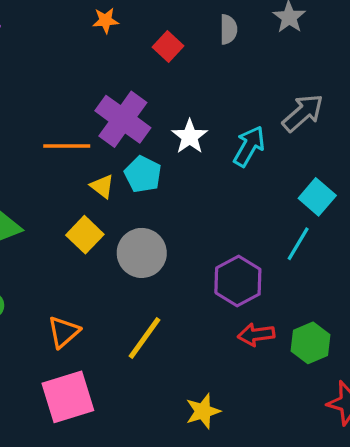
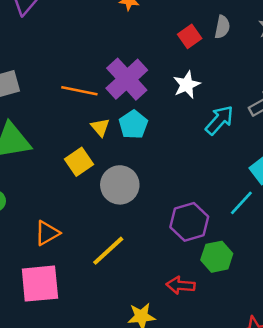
red square: (168, 47) -> (190, 36), moved
white star: (190, 137) -> (187, 85), moved
red arrow: (256, 335) -> (181, 285), moved
green hexagon: (310, 343) -> (217, 257), moved

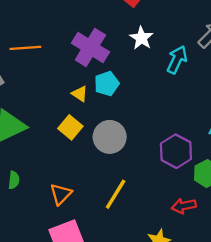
orange line: (79, 91) -> (25, 48), moved
cyan pentagon: (133, 125) -> (107, 84), turned 30

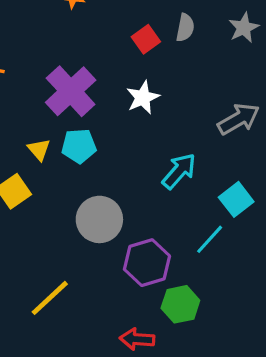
cyan arrow: (177, 60) -> (179, 171), moved
gray circle: (110, 137) -> (99, 219), moved

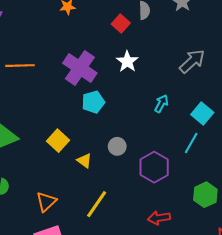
yellow triangle: (39, 150) -> (84, 161), moved
cyan arrow: (179, 171) -> (161, 104), size x0.7
gray circle: (99, 219) -> (117, 146), size x0.6
green hexagon: (180, 304) -> (205, 195), moved

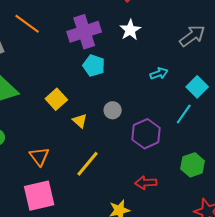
orange line: (20, 66) -> (27, 24), turned 32
purple cross: (80, 68) -> (84, 32), turned 32
cyan pentagon: (93, 102) -> (94, 66), turned 30
cyan arrow: (161, 104) -> (159, 73), turned 36
orange triangle: (46, 202) -> (39, 157), turned -30

